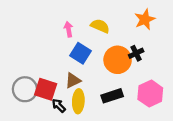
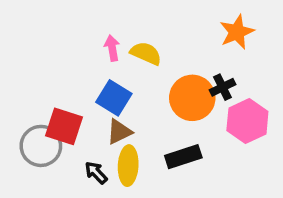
yellow semicircle: (100, 26) -> (146, 53), moved
blue square: (81, 53) -> (114, 98), moved
red square: (46, 89) -> (64, 126), moved
pink hexagon: (150, 94) -> (247, 121), moved

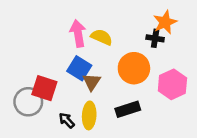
pink arrow: (112, 48) -> (78, 33), size x1.5
black cross: (223, 87) -> (155, 38), moved, turned 35
brown triangle: (119, 132) -> (92, 82), moved, turned -30

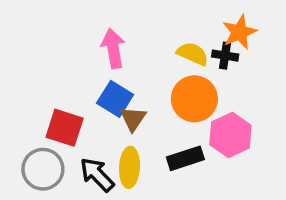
yellow semicircle: (102, 37) -> (193, 54), moved
pink hexagon: (172, 84) -> (230, 135), moved
gray circle: (28, 102) -> (43, 169), moved
black arrow: (67, 120) -> (97, 175), size x1.5

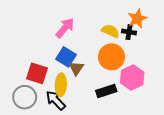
pink arrow: (113, 48) -> (65, 28), turned 50
yellow ellipse: (129, 167) -> (61, 85), moved

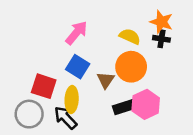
orange star: (137, 19) -> (161, 22), turned -30
black cross: (129, 32) -> (161, 39), moved
brown triangle: (76, 68) -> (106, 80), moved
pink hexagon: (132, 78) -> (146, 104), moved

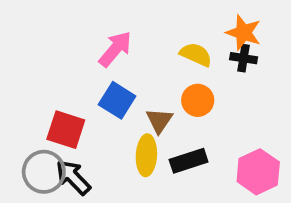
orange circle: (131, 67) -> (198, 100), size x0.7
yellow ellipse: (72, 99) -> (146, 155), moved
pink hexagon: (146, 104) -> (258, 172), moved
black arrow: (66, 118) -> (73, 177), moved

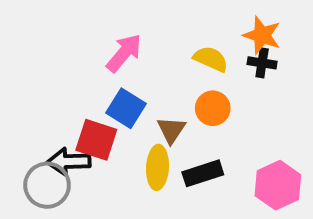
red square: (66, 130) -> (96, 140), moved
black arrow: (73, 177) -> (69, 161), moved, turned -48

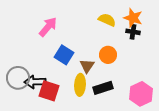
pink arrow: (124, 53) -> (48, 27), moved
yellow semicircle: (211, 59) -> (107, 20), moved
red square: (96, 140) -> (49, 91), moved
gray circle: (47, 185) -> (18, 78), moved

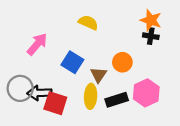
yellow semicircle: (107, 20) -> (88, 23), moved
pink arrow: (48, 27) -> (37, 44), moved
pink hexagon: (141, 94) -> (146, 93), moved

